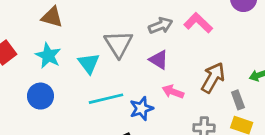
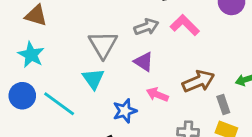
cyan triangle: (89, 63) -> (93, 79), moved
brown arrow: (213, 78) -> (198, 81), turned 36
cyan line: (106, 99) -> (59, 104), moved, turned 48

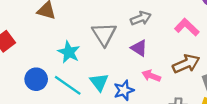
pink L-shape: (185, 25) -> (187, 27), moved
cyan star: (31, 55) -> (69, 52), moved
cyan triangle: (93, 79) -> (99, 82), moved

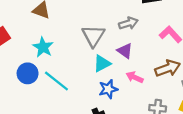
cyan star: (69, 52) -> (43, 47), moved
cyan triangle: (99, 82) -> (102, 63), moved, turned 36

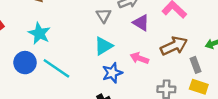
gray triangle: (93, 36) -> (104, 15), moved, size x0.6
purple triangle: (125, 51) -> (141, 23), moved

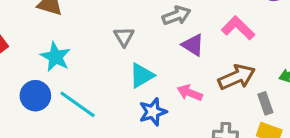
gray triangle: (104, 15) -> (124, 37), moved

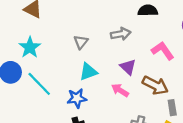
purple triangle: (193, 45) -> (128, 67), moved
brown arrow: (237, 77) -> (155, 85), turned 40
blue star: (153, 112) -> (77, 98), moved

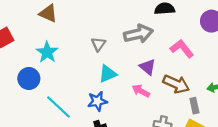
gray arrow: (121, 34) -> (138, 34), size x1.4
cyan line: (39, 84) -> (59, 107), moved

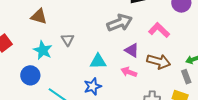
gray triangle: (98, 44) -> (67, 40), moved
cyan triangle: (108, 74) -> (98, 61), turned 30
gray rectangle: (194, 106) -> (186, 77), moved

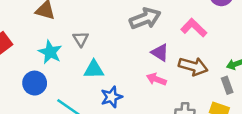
cyan triangle: (98, 61) -> (94, 70), moved

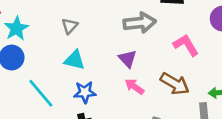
cyan star: (50, 52) -> (16, 28), moved
purple triangle: (160, 52) -> (128, 59), moved

